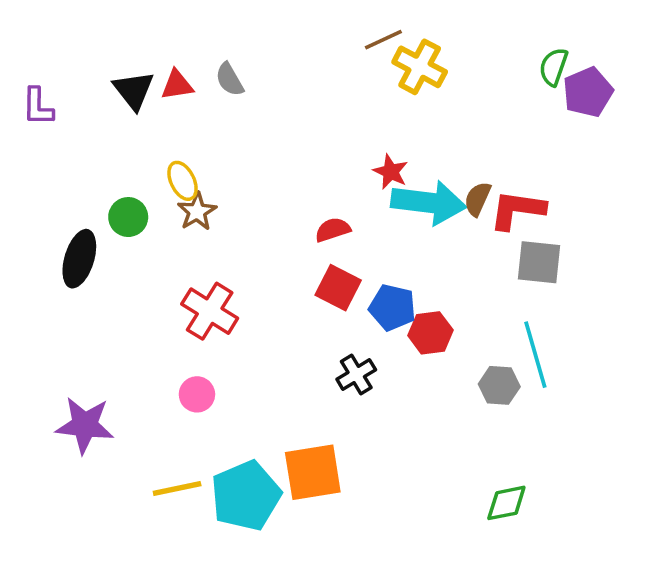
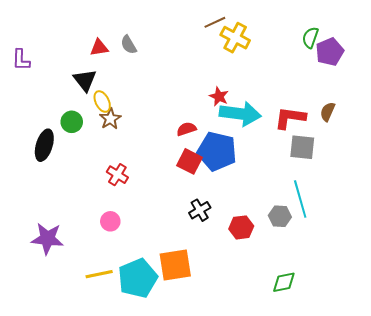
black triangle: (134, 90) -> (85, 80), moved
brown semicircle: (477, 199) -> (328, 112), moved
blue pentagon: (392, 308) -> (217, 151), moved, size x1.5
red cross: (210, 311) -> (117, 175), size x0.7
red hexagon: (430, 333) -> (241, 227), moved

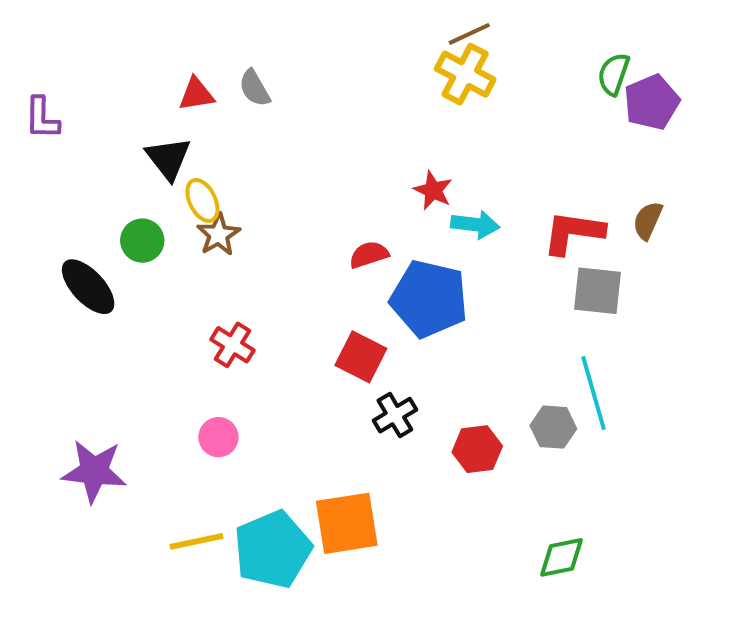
brown line: (215, 22) -> (469, 34), moved
cyan arrow: (240, 114) -> (475, 225), size x0.6
black ellipse: (44, 145) -> (88, 287), turned -60
red square: (190, 161) -> (361, 357), moved

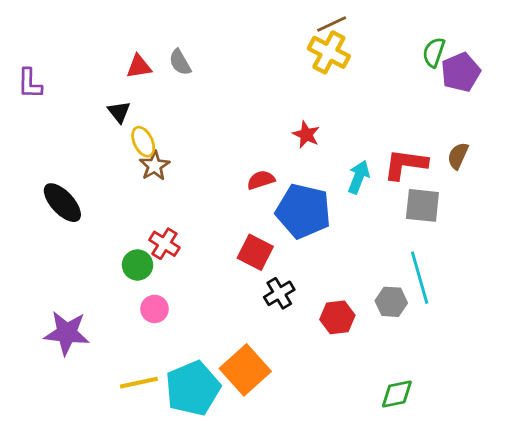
black triangle: (168, 158) -> (119, 112), size x0.7
cyan arrow: (475, 225) -> (359, 177), moved, turned -76
green circle: (142, 241) -> (138, 265), moved
orange square: (347, 523) -> (245, 370), turned -33

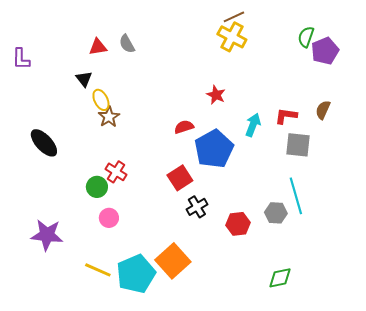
red L-shape: (405, 164) -> (286, 116), size x0.7
blue pentagon: (303, 211) -> (214, 149), turned 30
red square: (255, 252) -> (180, 178), turned 30
yellow line: (139, 383) -> (98, 270), turned 36

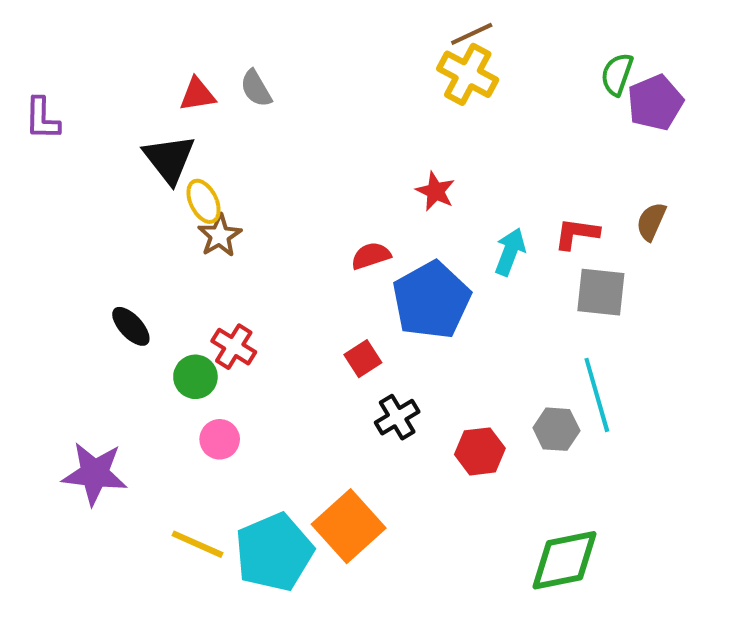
black triangle: (84, 79) -> (169, 159), size x1.6
black ellipse: (44, 143) -> (131, 326), moved, size x0.7
red square: (180, 178) -> (363, 359), size x0.7
green diamond: (280, 278) -> (564, 560), size x1.5

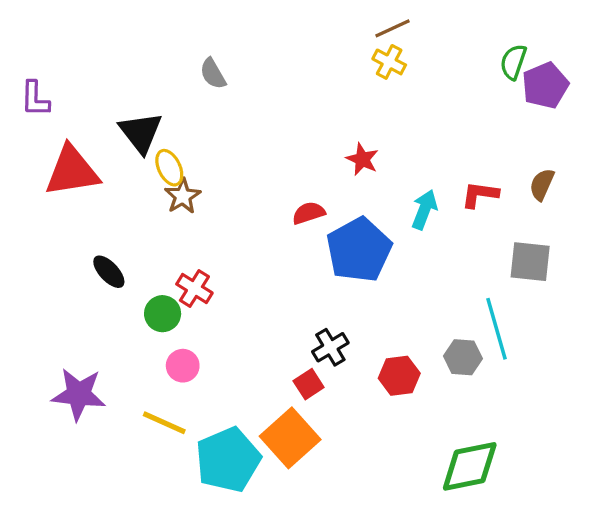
yellow cross: (468, 74) -> (389, 62), size x0.7
red triangle: (197, 94) -> (72, 171), moved, size x1.8
gray square: (601, 292) -> (530, 262), moved
red square: (363, 359) -> (309, 384), moved
yellow line: (197, 544) -> (164, 423), moved

